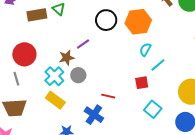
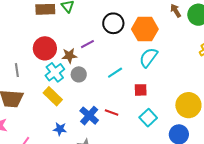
cyan semicircle: (145, 50) -> (148, 57), size x1.5
red circle: (24, 54) -> (45, 48), moved
cyan line: (158, 65) -> (115, 73), moved
red line: (108, 96) -> (112, 112), moved

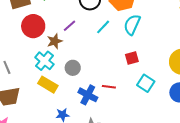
red circle: (45, 48) -> (33, 26), moved
cyan line: (115, 73) -> (103, 27), moved
gray circle: (79, 74) -> (73, 68), moved

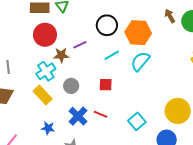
red square: (132, 58) -> (106, 85), moved

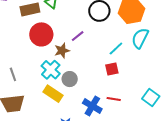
cyan line: (112, 55) -> (116, 49), moved
gray circle: (71, 86) -> (70, 79), moved

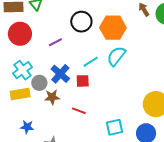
brown star: (62, 51) -> (52, 97), moved
yellow rectangle: (53, 94) -> (20, 94), turned -54
cyan square: (151, 97) -> (114, 127), moved, turned 30
blue cross: (92, 106) -> (60, 74), moved

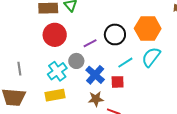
black circle: (81, 22) -> (115, 34), moved
gray circle: (39, 83) -> (76, 61), moved
brown star: (52, 97) -> (96, 99), moved

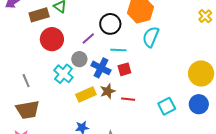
cyan line: (125, 63) -> (118, 50), moved, turned 49
yellow rectangle: (55, 95) -> (86, 95), moved

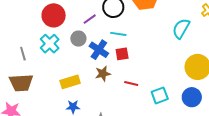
cyan semicircle: (151, 37) -> (181, 29), moved
cyan cross: (63, 74) -> (50, 44), moved
yellow rectangle: (86, 95) -> (70, 82), moved
red line: (128, 99) -> (131, 84), moved

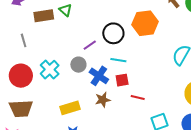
red circle: (54, 15) -> (21, 76), moved
gray line: (23, 54) -> (24, 40), moved
red line: (131, 84) -> (138, 98), moved

